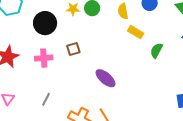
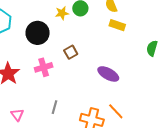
yellow rectangle: (136, 32) -> (117, 25), moved
green semicircle: (156, 51) -> (152, 48), moved

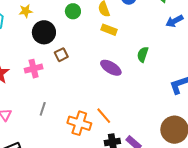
yellow star: (62, 13) -> (26, 11), moved
black circle: (38, 33) -> (44, 32), moved
purple ellipse: (108, 74) -> (111, 68), moved

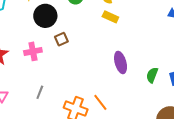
green semicircle: (143, 54) -> (152, 75), moved
purple ellipse: (111, 68) -> (121, 62), moved, turned 40

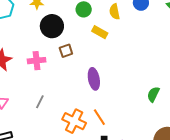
yellow rectangle: (110, 17) -> (100, 32), moved
purple ellipse: (121, 62) -> (94, 79), moved

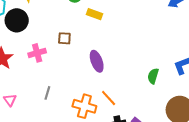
black circle: (52, 26) -> (17, 20), moved
brown square: (66, 51) -> (64, 38), turned 32
green semicircle: (153, 94) -> (153, 76), moved

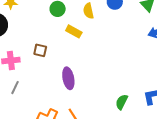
gray line: (47, 93) -> (15, 88), moved

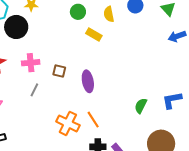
brown square: (40, 50) -> (59, 71), moved

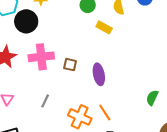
pink cross: (31, 63) -> (41, 57), size x1.4
gray line: (34, 90) -> (45, 101), moved

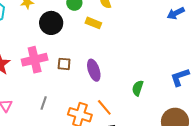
black circle: (26, 21) -> (51, 23), moved
green semicircle: (152, 98) -> (138, 88), moved

